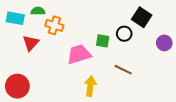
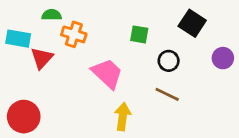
cyan rectangle: (15, 18) -> (18, 39), moved
black circle: (124, 34) -> (169, 61), moved
green square: (103, 41) -> (139, 34), moved
pink trapezoid: (79, 54) -> (107, 73), turned 60

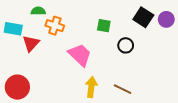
purple circle: (223, 58) -> (166, 19), moved
brown line: (167, 94) -> (123, 89), moved

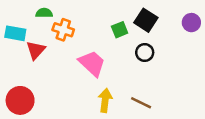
black square: (143, 17) -> (146, 20), moved
green square: (104, 26) -> (120, 30), turned -32

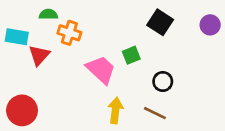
green square: (120, 30) -> (131, 55), moved
black circle: (145, 52) -> (163, 81), moved

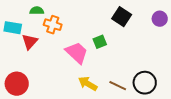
black circle: (163, 81) -> (145, 83), moved, size x1.5
yellow arrow: (115, 110) -> (88, 84), turned -66

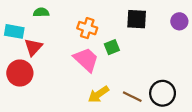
black square: (122, 17) -> (137, 19), turned -30
orange cross: (53, 25) -> (87, 28), moved
red circle: (17, 84) -> (20, 73), moved
yellow arrow: (88, 84) -> (98, 94), turned -66

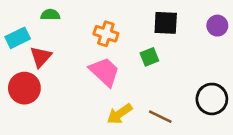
cyan rectangle: (14, 31) -> (18, 38), turned -36
green square: (112, 47) -> (149, 57), moved
black circle: (163, 93) -> (212, 99), moved

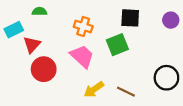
green square: (149, 57) -> (117, 45), size x1.5
red circle: (24, 88) -> (44, 69), moved

